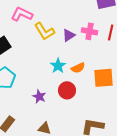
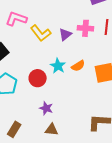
red circle: (67, 90) -> (38, 78), moved
purple star: (39, 97) -> (46, 108), moved

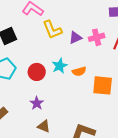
pink cross: (85, 28) -> (97, 37), turned -35
brown triangle: (52, 130) -> (44, 126), moved

